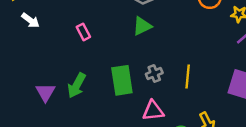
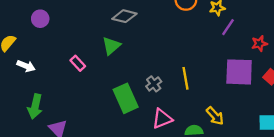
green triangle: (142, 26) -> (111, 46), moved
green arrow: (77, 85) -> (35, 106), moved

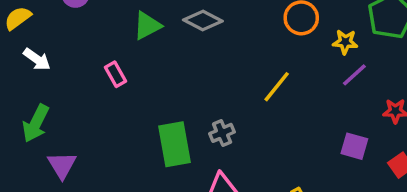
green triangle: (111, 46) -> (147, 26), moved
purple square: (239, 72) -> (354, 146), size x0.6
yellow line: (185, 78) -> (277, 87), moved, turned 35

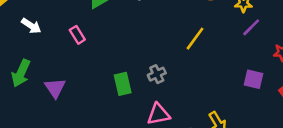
white arrow: (37, 59) -> (31, 26), moved
green rectangle: (175, 144) -> (123, 84), size x0.7
purple triangle: (62, 165) -> (55, 88), moved

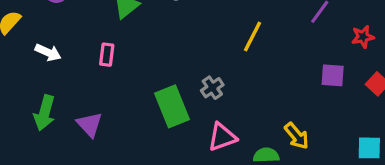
pink rectangle: (77, 35) -> (107, 55), turned 48
green rectangle: (123, 84) -> (172, 106), size x1.4

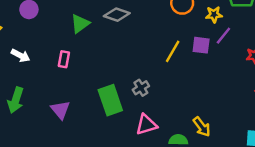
purple square: (333, 75) -> (201, 45), moved
purple triangle: (89, 124) -> (60, 110), moved

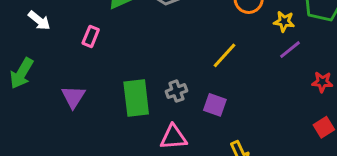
purple square: (201, 45) -> (215, 105), moved

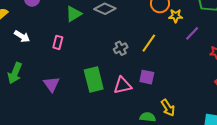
yellow star: (284, 22) -> (176, 16), moved
gray cross: (176, 91) -> (121, 48), moved
pink triangle: (173, 137) -> (123, 85), moved

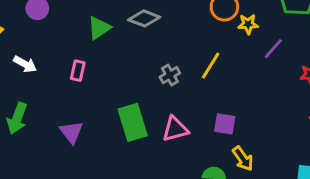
purple square: (147, 77) -> (225, 124), moved

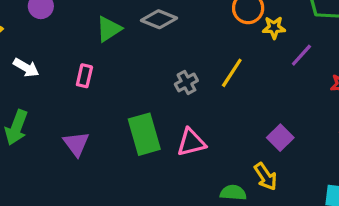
purple square: (225, 124) -> (280, 138), moved, turned 35

